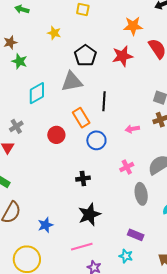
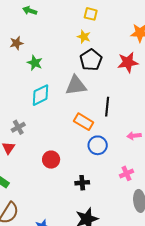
yellow star: (54, 33) -> (84, 37), moved
green star: (19, 61) -> (35, 63), moved
orange rectangle: (81, 118) -> (84, 122), turned -30
red circle: (56, 135) -> (51, 160), moved

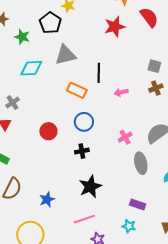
black pentagon: (91, 60) -> (50, 23), moved
cyan diamond: (41, 95) -> (31, 68), turned 30
pink arrow: (134, 136) -> (121, 92), moved
blue circle: (98, 145) -> (84, 122), moved

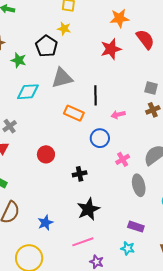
blue circle: (84, 122) -> (100, 138), moved

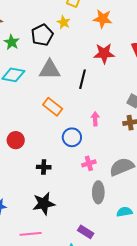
orange star: (120, 18) -> (103, 19), moved
black line: (95, 95) -> (83, 79), moved
pink arrow: (118, 115) -> (95, 119), turned 88

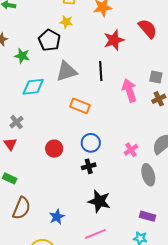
pink arrow: (95, 119) -> (129, 90), moved, size x1.6
blue circle: (72, 137) -> (91, 143), moved
black star: (44, 204) -> (99, 201), turned -30

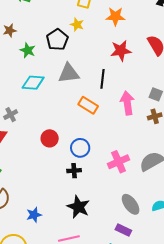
orange rectangle: (80, 106) -> (88, 105), moved
red circle: (54, 149) -> (50, 138), moved
pink cross: (131, 150) -> (119, 162), size x1.5
gray ellipse: (148, 175) -> (131, 204), moved, turned -30

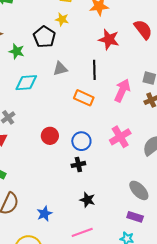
red star: (121, 51) -> (109, 39), turned 30
gray triangle: (69, 73) -> (60, 69), size x0.7
pink arrow: (127, 103) -> (122, 90), turned 40
pink cross: (119, 162) -> (120, 137), moved
black star: (78, 207) -> (87, 200), size x0.7

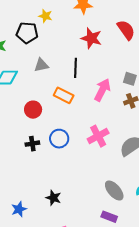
black pentagon: (44, 37) -> (27, 33), turned -30
red circle: (50, 136) -> (33, 110), moved
black cross: (78, 164) -> (32, 144), moved
black star: (87, 200) -> (53, 198), moved

